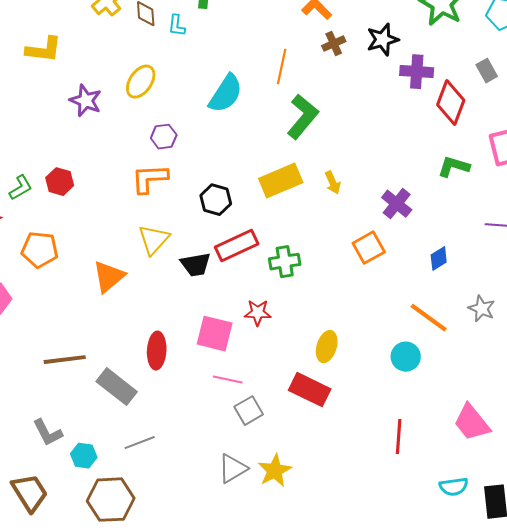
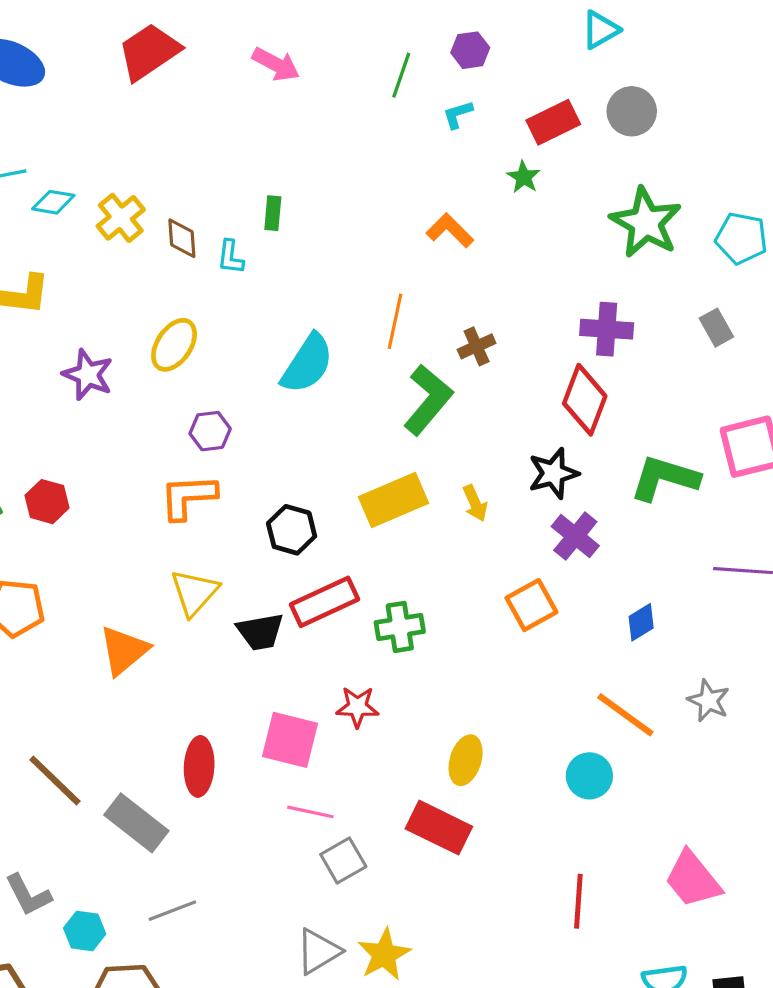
black star: (383, 40) -> (553, 473), moved
brown cross: (334, 44) -> (477, 346), moved
red diamond: (451, 103) -> (585, 400), moved
green L-shape: (454, 167) -> (665, 478), size x1.4
brown line: (65, 360) -> (55, 781), turned 51

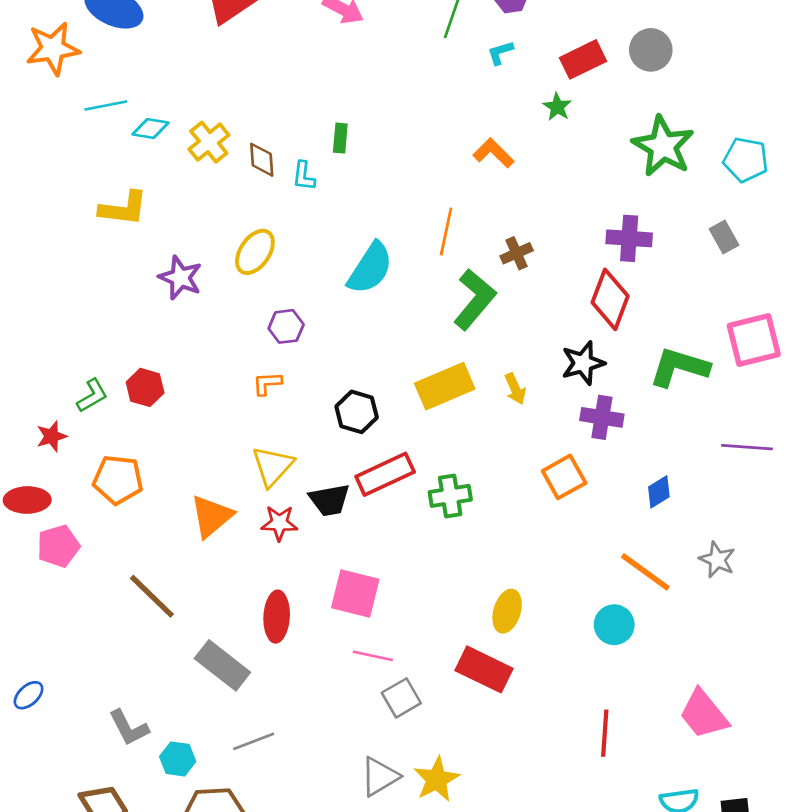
orange L-shape: (188, 497) -> (267, 383), size x0.6
purple cross: (575, 536) -> (602, 417), turned -30
red star: (357, 707) -> (279, 523), moved
brown line: (55, 781) -> (152, 596), moved

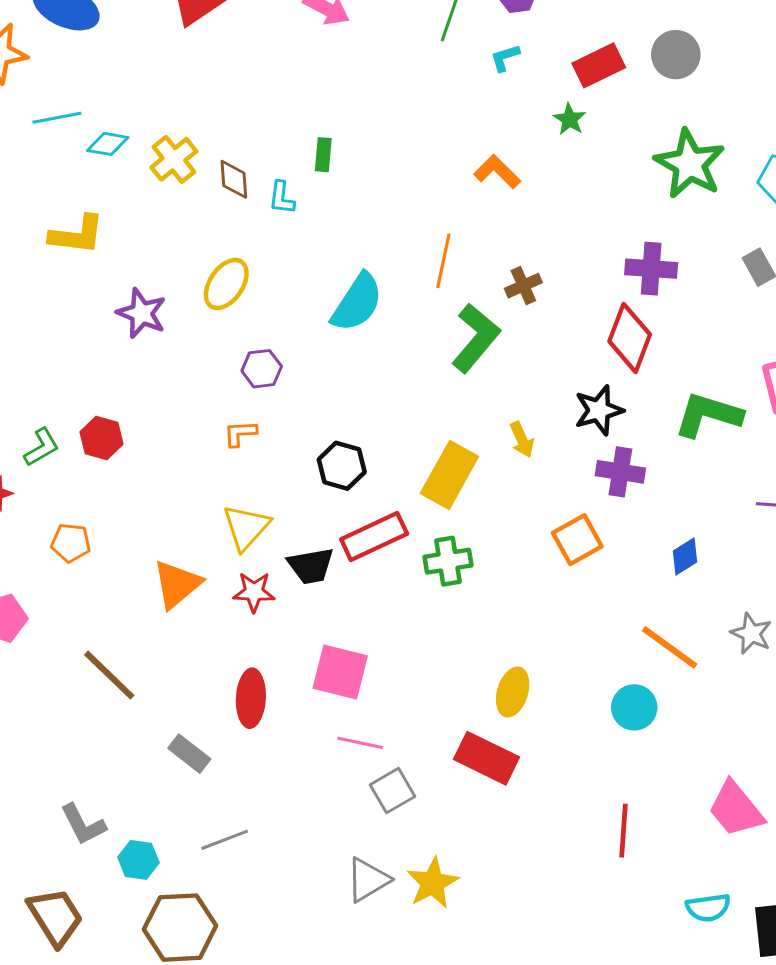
yellow rectangle: (445, 386) -> (449, 475), moved, turned -38
orange pentagon: (118, 480) -> (71, 543), size x0.7
gray rectangle: (222, 665) -> (189, 754), size x0.7

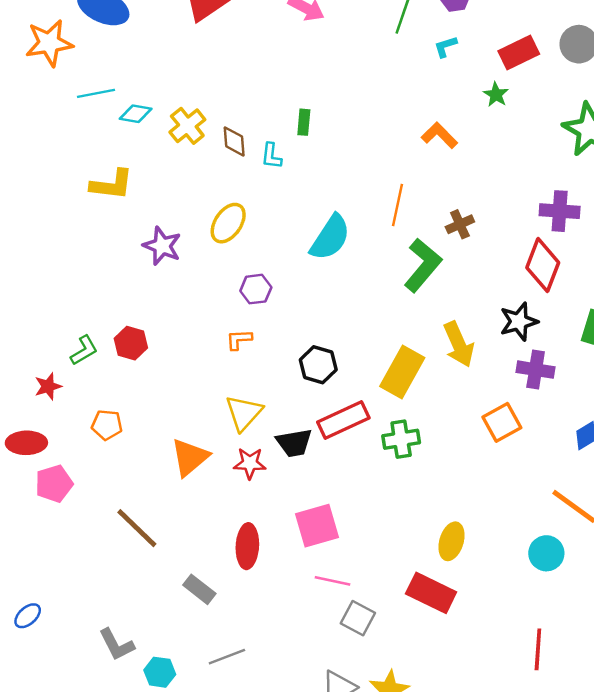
yellow arrow: (522, 440) -> (459, 344), size x1.6
pink square: (340, 672) -> (317, 526), turned -30
gray square: (393, 791) -> (358, 618), turned -32

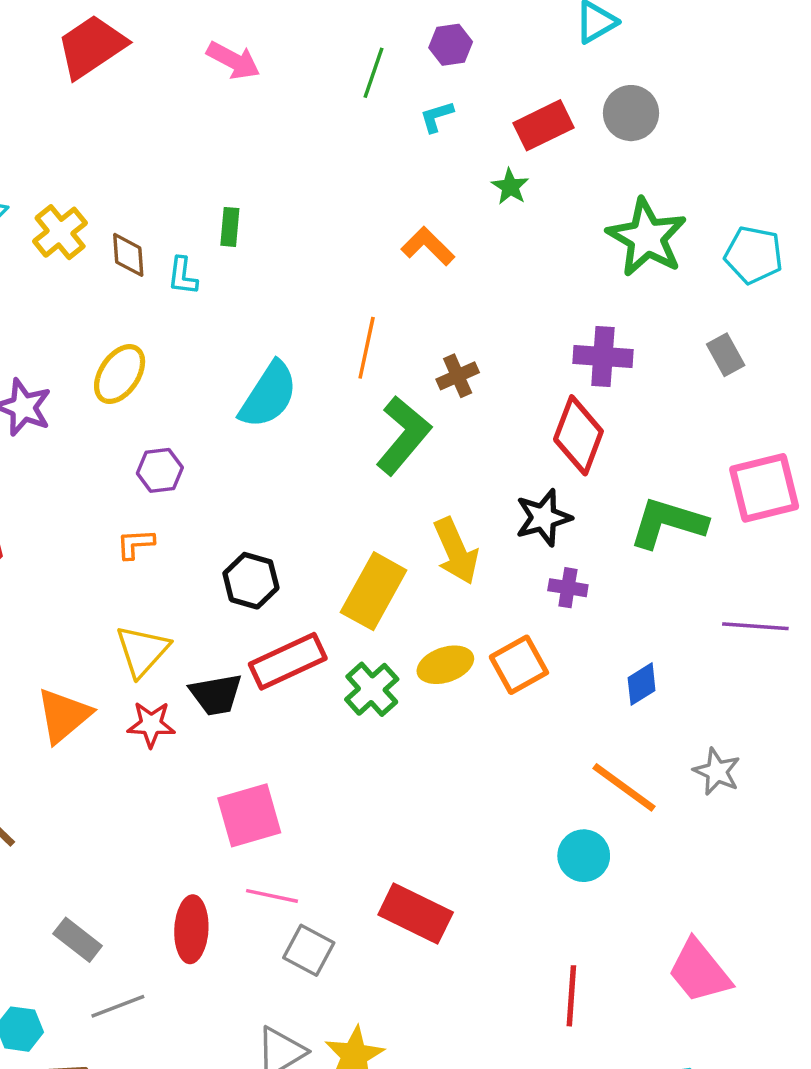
purple cross: (536, 370) -> (568, 588), size x0.7
green cross: (401, 439) -> (372, 689), turned -33
yellow ellipse: (451, 541) -> (445, 665), moved, turned 54
red ellipse: (247, 546) -> (191, 929), moved
gray rectangle: (199, 589) -> (78, 940), moved

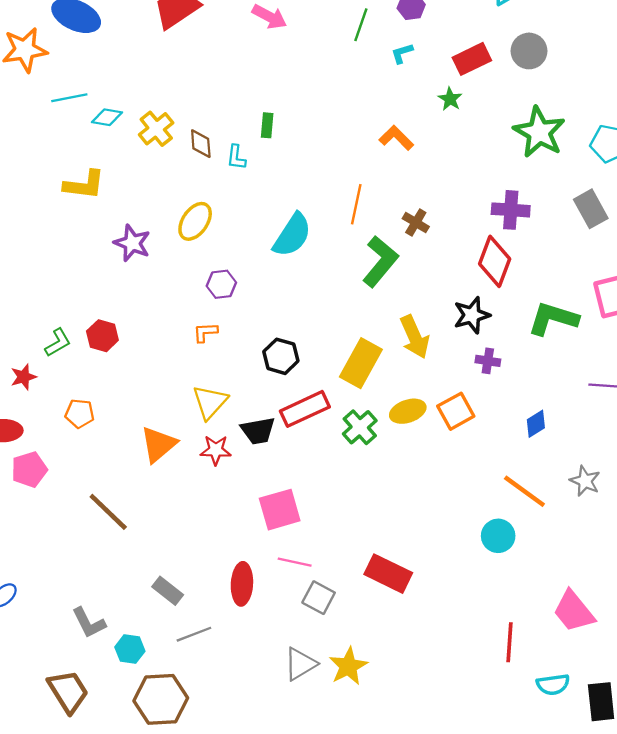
gray rectangle: (726, 355) -> (591, 209), size x1.4
brown cross: (458, 376) -> (416, 223), turned -35
red line: (571, 996) -> (510, 642), moved

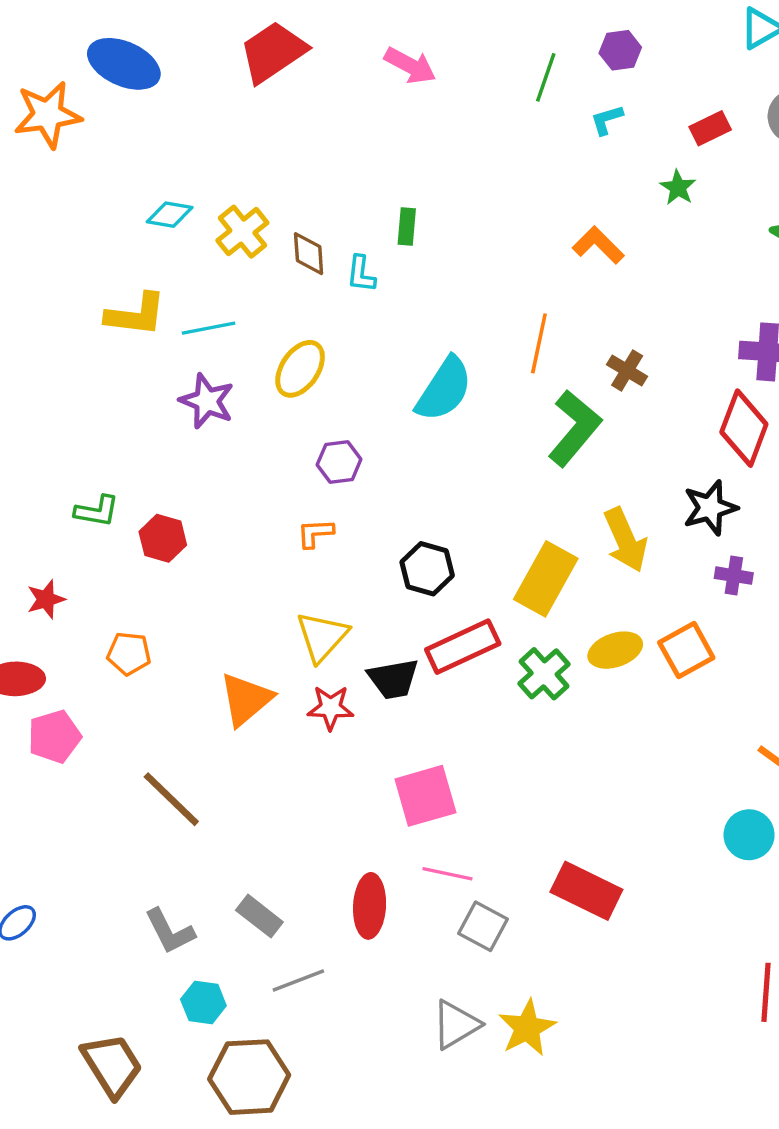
red rectangle: (472, 59) -> (710, 128), size x0.7
cyan line: (69, 98) -> (209, 328), moved
green L-shape: (58, 343) -> (97, 511), moved, turned 40
gray L-shape: (89, 623) -> (170, 931), moved

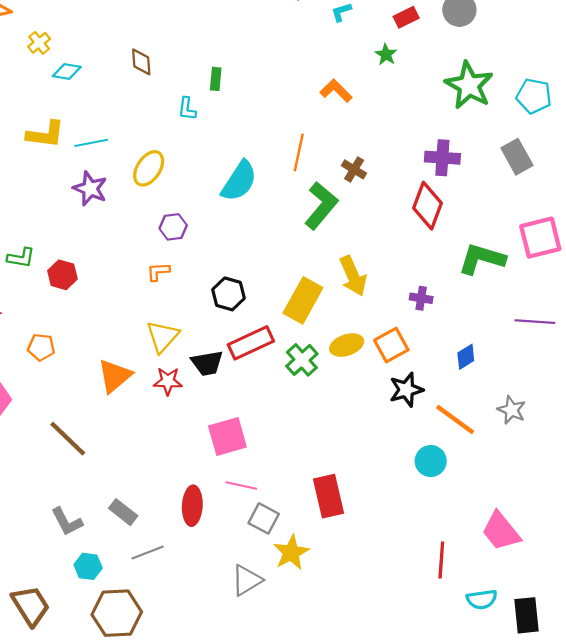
yellow cross: (242, 232) -> (39, 43), moved, size x0.7
brown diamond: (309, 254) -> (141, 62), moved
black star: (710, 508) -> (406, 390), moved
red rectangle: (586, 891) -> (329, 496), turned 51
yellow star: (527, 1028) -> (291, 553), moved

